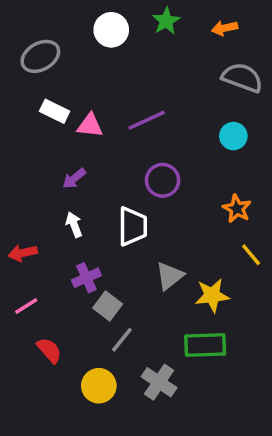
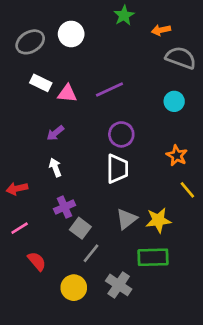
orange arrow: (225, 28) -> (161, 30), moved
white circle: (111, 30) -> (71, 34), moved
white trapezoid: (132, 226) -> (117, 169), moved
gray triangle: (170, 276) -> (127, 219), moved

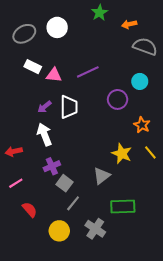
purple circle: (121, 134) -> (118, 99), moved
white arrow: (55, 167) -> (44, 134), size x1.5
white trapezoid: (117, 169) -> (69, 107), moved
yellow star: (158, 220) -> (122, 154), moved, turned 30

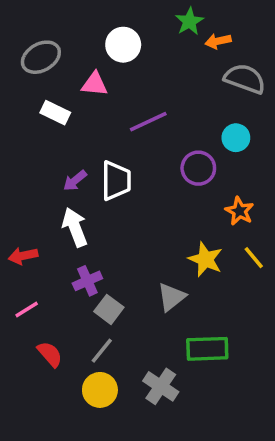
green star: (100, 13) -> (189, 21), moved
white circle: (57, 27) -> (123, 45), moved
pink triangle: (54, 75) -> (95, 84), moved
gray line: (73, 203) -> (102, 351), moved

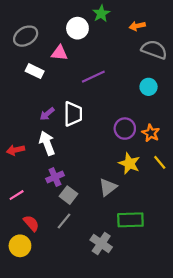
green star: (189, 21) -> (101, 14), moved
purple circle: (198, 168) -> (125, 129), moved
red arrow: (23, 256) -> (15, 150), moved
yellow circle: (100, 390) -> (20, 246), moved

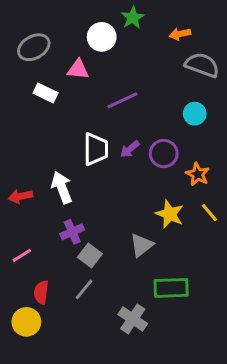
purple arrow: (47, 114) -> (130, 149), moved
purple circle: (125, 129) -> (164, 154), moved
red semicircle: (31, 223) -> (41, 292), turned -132

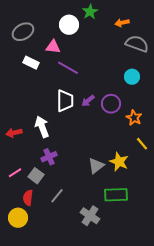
purple line: (122, 100) -> (68, 68), moved, turned 55
yellow star: (170, 214) -> (119, 162), moved
gray square: (90, 255) -> (36, 176), moved

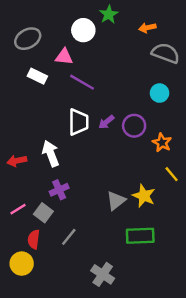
gray cross: (90, 216) -> (103, 274), moved

